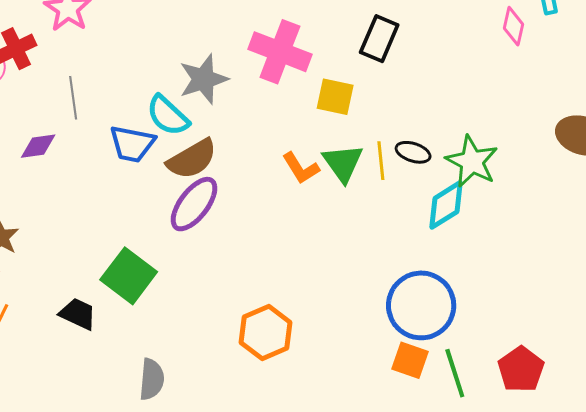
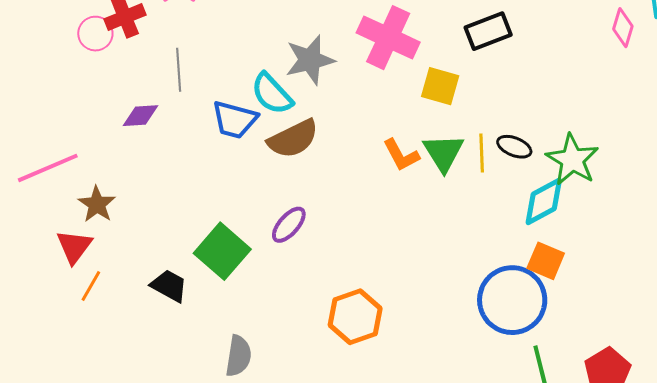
black rectangle: (379, 39) -> (488, 31), turned 42
purple ellipse: (194, 204) -> (289, 225), moved, size x0.7
orange square: (410, 360) -> (546, 261), moved

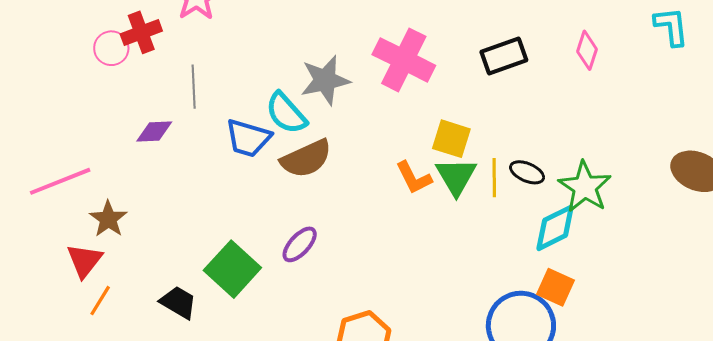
pink diamond: (623, 28) -> (587, 50), moved
yellow square: (440, 86) -> (451, 139), moved

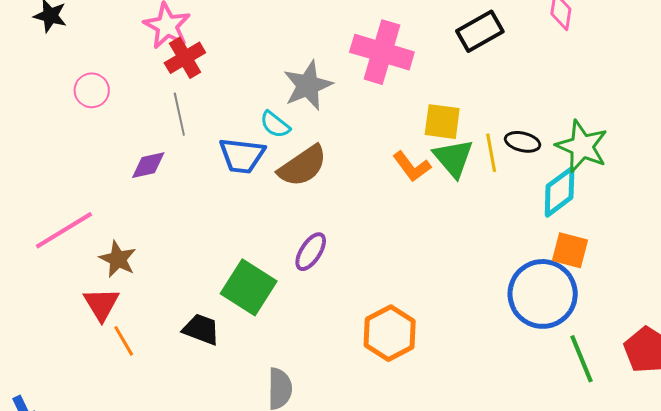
red cross: (141, 32) -> (185, 58), moved
cyan semicircle: (286, 113) -> (275, 125), size x0.7
orange line: (100, 301) -> (124, 341), turned -52

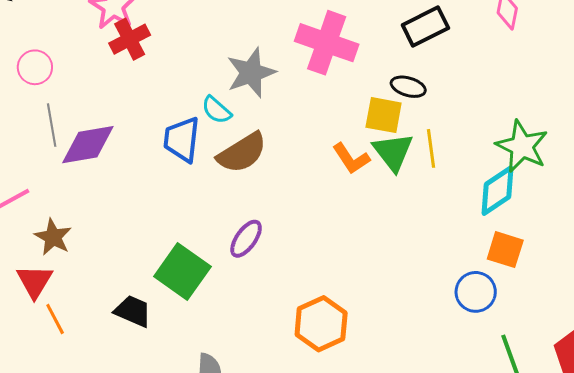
gray line: (179, 114) -> (52, 125), moved
black ellipse: (523, 142) -> (408, 87), moved
blue trapezoid: (242, 156) -> (182, 139), turned 87
purple diamond: (148, 165) -> (88, 145), size x1.5
blue circle: (543, 294) -> (476, 292), size x0.6

